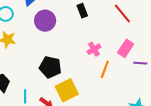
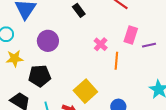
purple circle: (45, 21) -> (48, 41), moved
black pentagon: (50, 67) -> (40, 76), moved

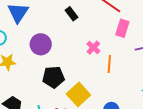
pink rectangle: (131, 35) -> (122, 28), moved
black pentagon: (40, 76) -> (53, 77), moved

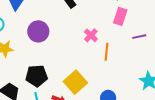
black pentagon: (53, 77) -> (37, 76), moved

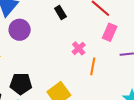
purple circle: (38, 31) -> (20, 30), moved

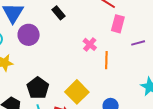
black rectangle: (60, 13) -> (58, 13), moved
black pentagon: (21, 84) -> (38, 88), turned -30

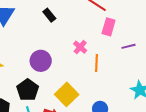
purple circle: (29, 35) -> (41, 61), moved

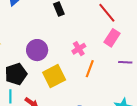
yellow square: (67, 94) -> (54, 76), moved

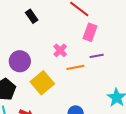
purple line: (125, 62) -> (97, 56), moved
orange line: (90, 69) -> (75, 67), turned 72

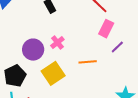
pink cross: (60, 50) -> (57, 43), moved
purple line: (97, 56) -> (117, 47), moved, turned -40

